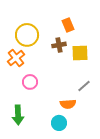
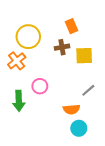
pink circle: (30, 82) -> (40, 86), moved
green arrow: (18, 115) -> (19, 101), moved
cyan circle: (59, 123) -> (79, 128), moved

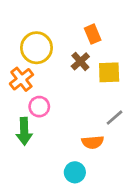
brown cross: (62, 47) -> (80, 61), turned -32
pink circle: (40, 86) -> (39, 107), moved
cyan circle: (79, 128) -> (75, 172), moved

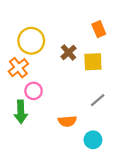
orange rectangle: (93, 34) -> (99, 29), moved
orange semicircle: (93, 142) -> (67, 121), moved
cyan circle: (75, 172) -> (93, 140), moved

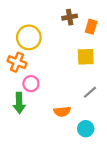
orange rectangle: (99, 29) -> (91, 27), turned 40
brown cross: (68, 52) -> (70, 17), moved, turned 32
orange cross: (18, 68) -> (17, 62), turned -30

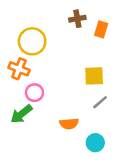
yellow square: (86, 57) -> (94, 76), moved
green arrow: (19, 103) -> (21, 114), turned 54

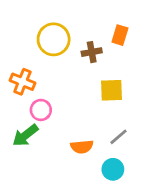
brown cross: (77, 19) -> (92, 52), moved
yellow circle: (32, 41) -> (54, 39), moved
gray line: (100, 102) -> (119, 137), moved

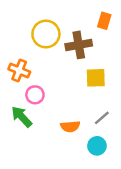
orange rectangle: (120, 35) -> (104, 21), moved
brown cross: (92, 52) -> (79, 45), size x1.5
green arrow: (25, 135) -> (22, 117), turned 85

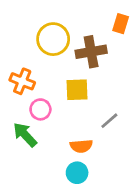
yellow square: (96, 78) -> (77, 90), moved
gray line: (102, 118) -> (109, 121), moved
cyan circle: (97, 146) -> (77, 173), moved

